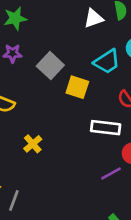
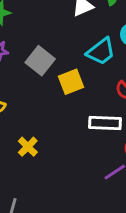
yellow square: (77, 87) -> (71, 82), turned -35

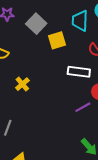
cyan trapezoid: (101, 52) -> (80, 21), turned 125

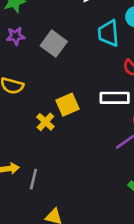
yellow square: (57, 40) -> (67, 105), moved

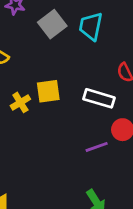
cyan trapezoid: (108, 33) -> (91, 26), moved

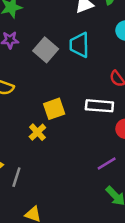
yellow cross: (20, 102) -> (37, 132), moved
purple line: (97, 147) -> (107, 164), moved

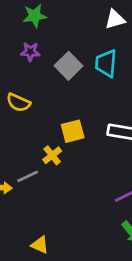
gray line: (16, 177) -> (28, 176), moved, turned 42

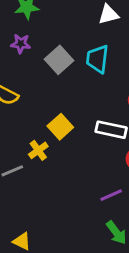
yellow square: (73, 131) -> (60, 127), turned -30

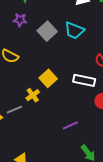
cyan trapezoid: (97, 59) -> (74, 30), turned -75
purple line: (111, 195) -> (70, 125), moved

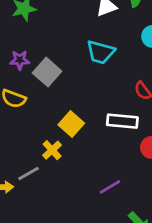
purple star: (20, 20) -> (20, 60), moved
gray square: (47, 31) -> (47, 72), moved

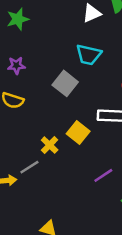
gray square: (47, 72) -> (65, 83), moved
yellow square: (71, 124) -> (78, 132), moved

